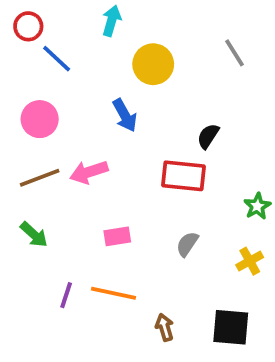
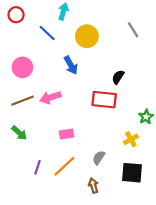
blue line: (57, 59) -> (47, 33), moved
gray semicircle: (187, 244) -> (99, 158), moved
yellow cross: (250, 261) -> (131, 139), moved
orange line: (113, 293) -> (64, 166), turned -55
black square: (231, 327) -> (132, 173), moved

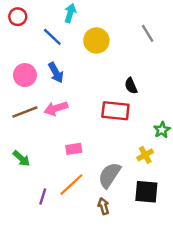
blue arrow: (71, 65) -> (56, 73), moved
black semicircle: (118, 77) -> (131, 86), turned -56
green arrow: (19, 133) -> (21, 158), moved
gray semicircle: (99, 158) -> (109, 175), size x1.6
purple line: (37, 167) -> (43, 197), moved

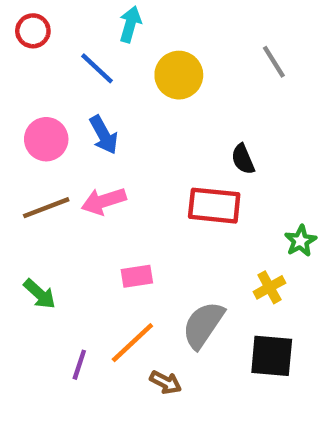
brown arrow: (104, 206) -> (166, 382), moved, turned 133

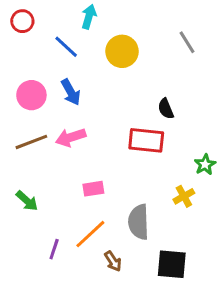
gray semicircle: (203, 325) -> (139, 222), turned -36
black square: (272, 356) -> (172, 264), moved
brown arrow: (166, 382) -> (113, 261), turned 30

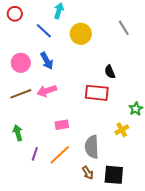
green arrow: (27, 201) -> (18, 133), turned -147
purple line: (54, 249) -> (35, 154), moved
brown arrow: (113, 261) -> (88, 173), moved

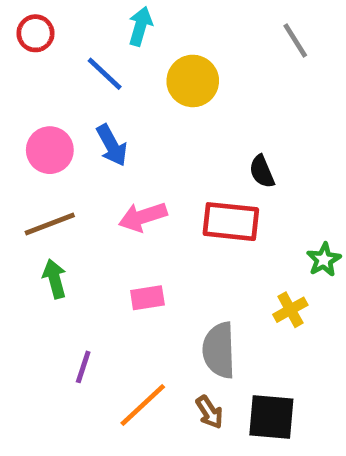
gray line: (124, 28) -> (295, 40), moved
pink arrow: (47, 91) -> (143, 217), moved
green arrow: (18, 133) -> (55, 279), moved
orange line: (60, 155) -> (143, 405), moved

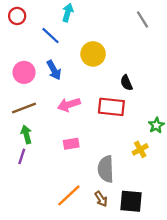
yellow circle: (193, 81) -> (93, 54), moved
purple line: (83, 367) -> (22, 156), moved

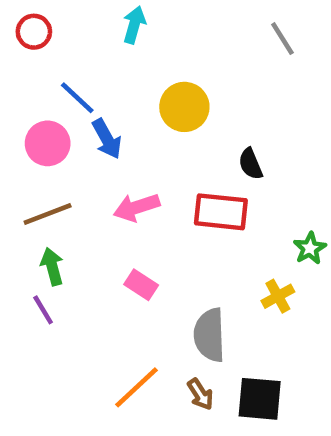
blue line: (50, 36) -> (77, 98), moved
pink rectangle: (71, 144) -> (141, 285), turned 42
purple line: (22, 156) -> (43, 310), turned -49

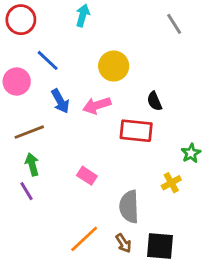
red circle: (34, 32) -> (21, 20), size x1.4
blue arrow: (107, 139) -> (60, 101), moved
pink circle: (48, 143) -> (17, 81), moved
pink arrow: (137, 207) -> (97, 105), moved

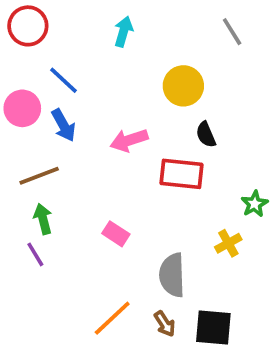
cyan arrow: (83, 15) -> (123, 32), moved
yellow circle: (114, 66) -> (183, 86), moved
blue arrow: (60, 101) -> (63, 125), moved

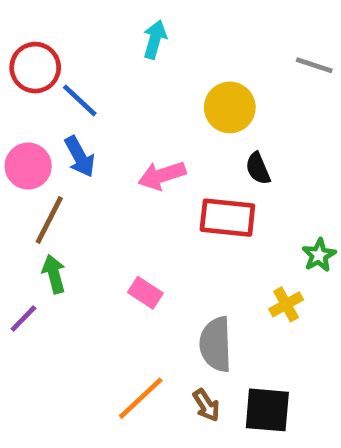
red circle: (28, 26) -> (35, 68), moved
gray line: (232, 32) -> (314, 65), moved, turned -40
pink circle: (22, 108) -> (28, 166), moved
brown line: (39, 176) -> (49, 220), turned -42
purple line: (35, 254) -> (23, 318), moved, turned 75

